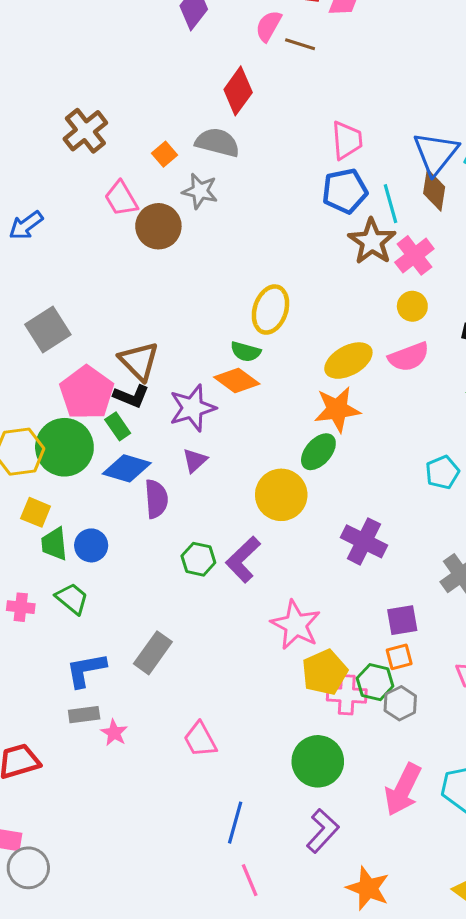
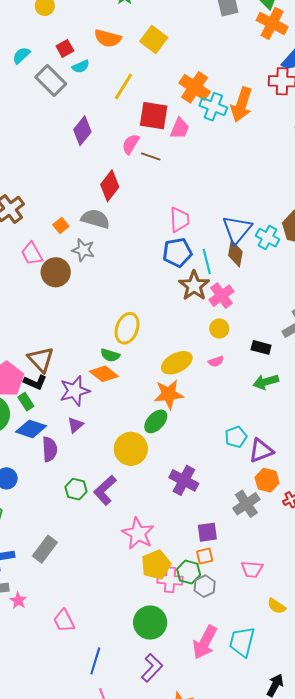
pink semicircle: (409, 357) -> (216, 361), size x0.6
pink trapezoid: (200, 739) -> (64, 621), moved

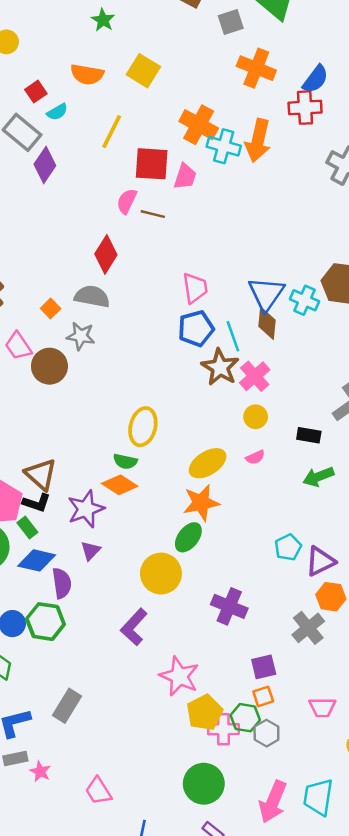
orange cross: (272, 23) -> (256, 68), moved
purple diamond: (82, 131) -> (45, 165), moved
green hexagon: (76, 489) -> (45, 622), moved, size x1.4

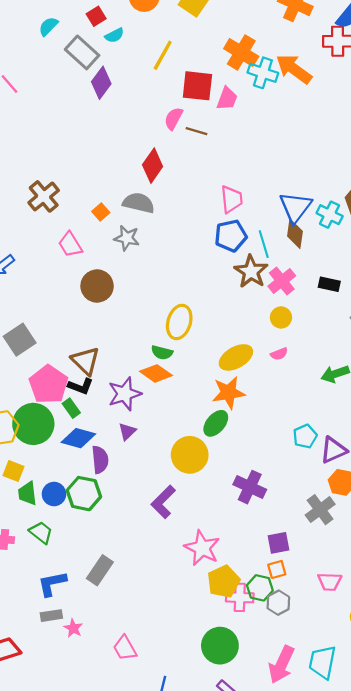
orange arrow: (258, 141) -> (294, 69), turned 111
brown circle: (49, 366) -> (97, 286), moved
black rectangle: (309, 435) -> (329, 284), moved

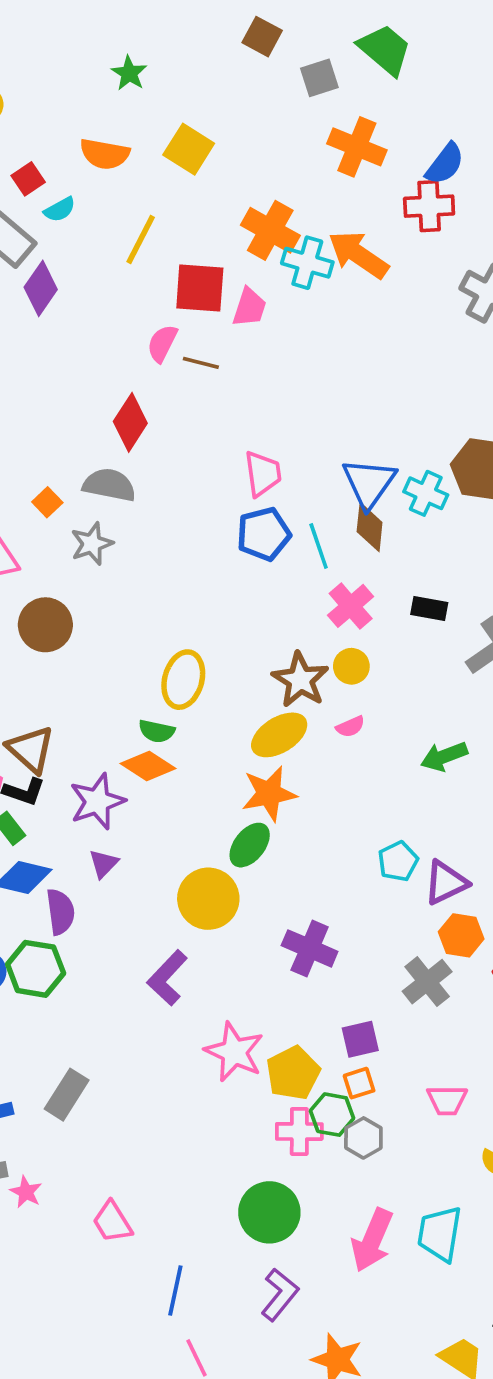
gray star: (127, 238) -> (92, 544), turned -30
brown star: (251, 272) -> (300, 680), moved
yellow pentagon: (223, 582) -> (293, 1073), moved

